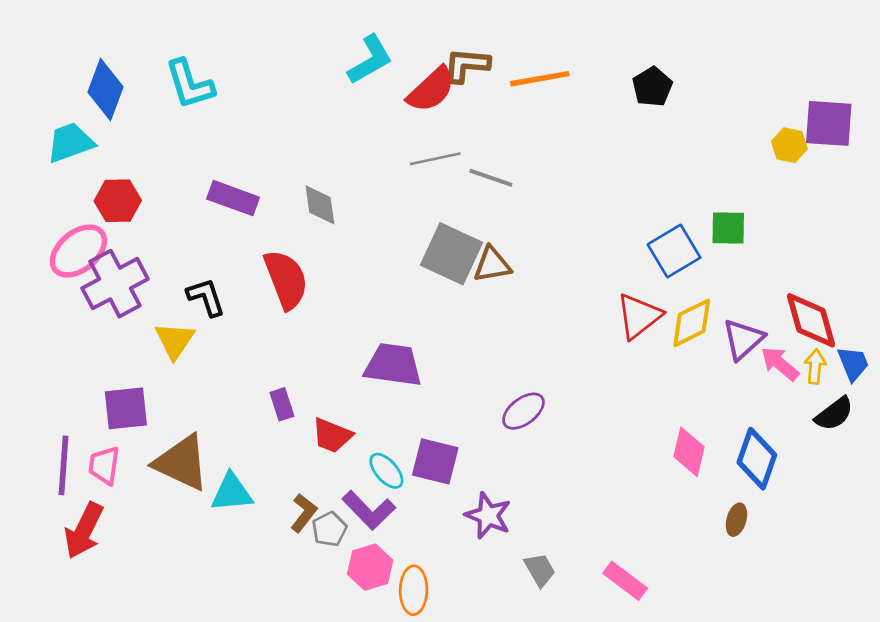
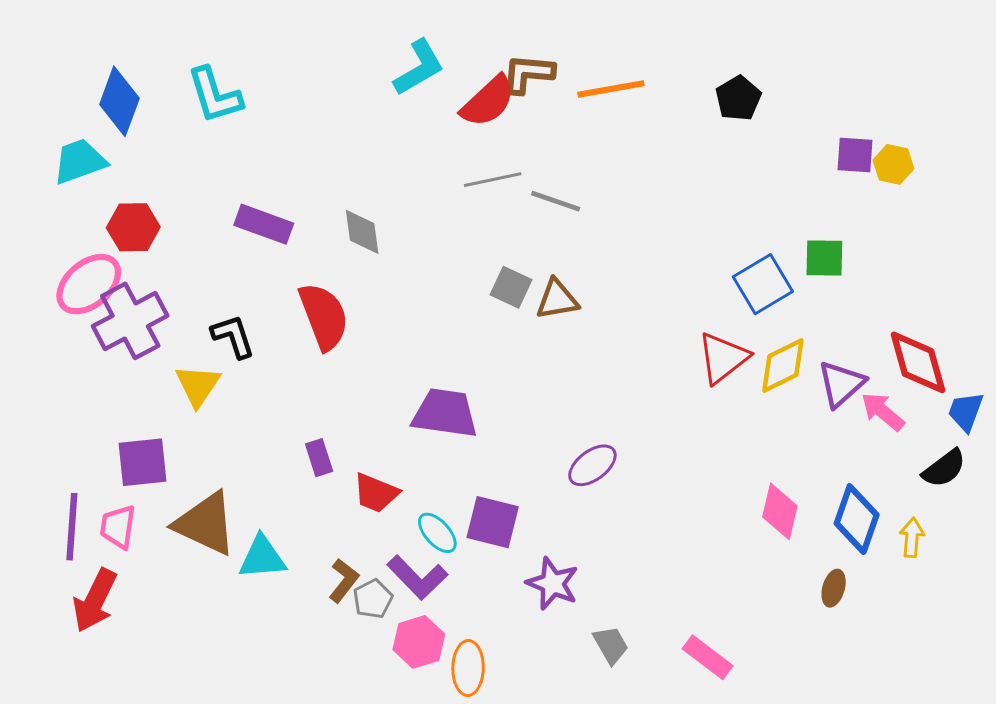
purple square: (829, 123) -> (855, 155), moved, size x0.7
gray square: (452, 254) -> (511, 287), size x0.6
blue trapezoid: (853, 364) -> (966, 412), turned -138
yellow arrow: (815, 366) -> (912, 537), moved

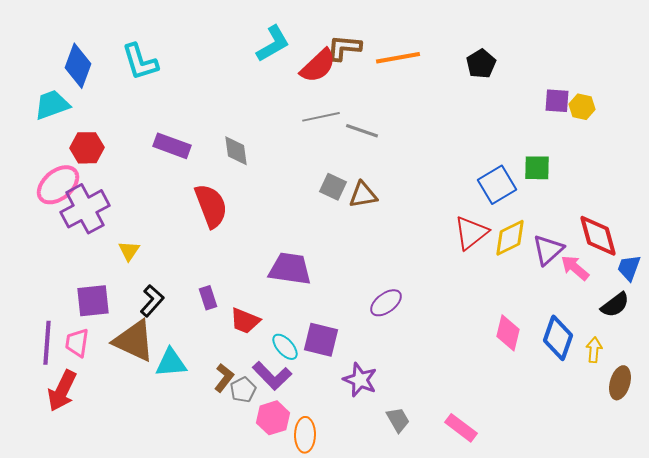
black L-shape: (233, 336) -> (152, 301), moved, turned 60
yellow triangle: (198, 385) -> (129, 251), size x0.7
brown ellipse: (834, 588) -> (620, 383), moved, size x1.4

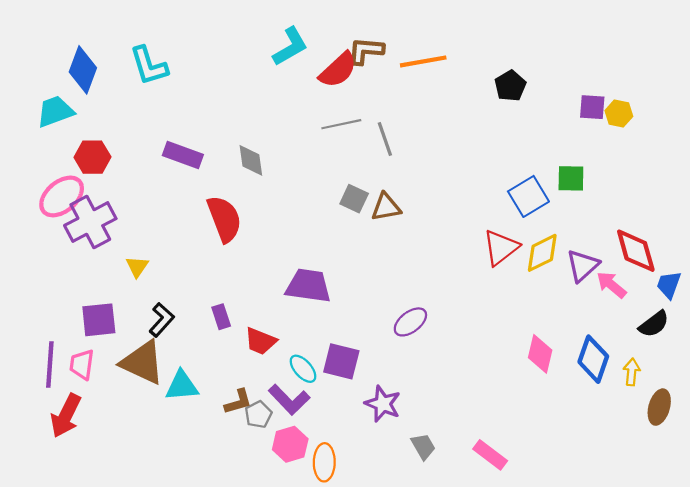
black pentagon: (481, 64) -> (510, 86), moved
gray line: (362, 131) -> (385, 139), turned 52
brown L-shape: (224, 378) -> (238, 402), turned 36

